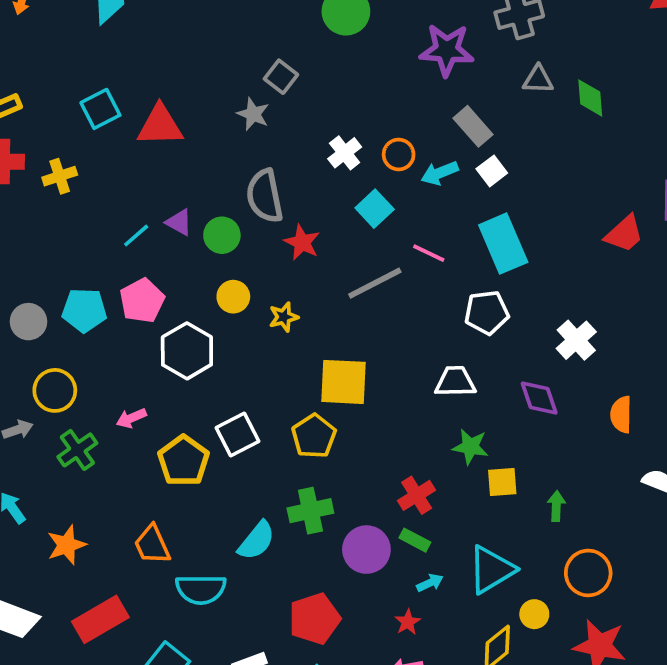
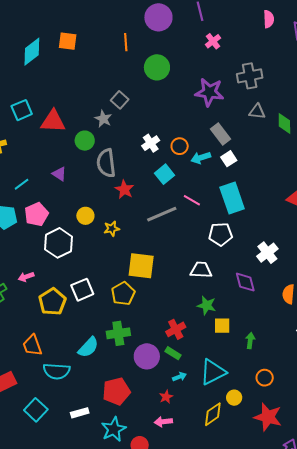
green circle: (222, 235) -> (85, 141), moved
cyan line: (136, 236) -> (22, 184), moved
orange circle: (588, 573) -> (265, 378), size x0.7

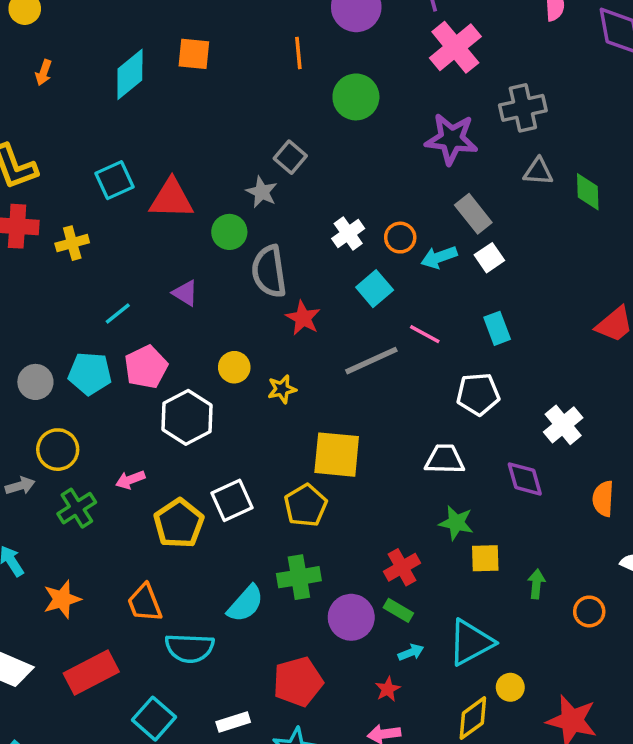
pink cross: (213, 41) -> (455, 47), size x1.8
cyan rectangle: (232, 198) -> (497, 328), size x0.6
orange circle: (265, 378) -> (589, 611), moved

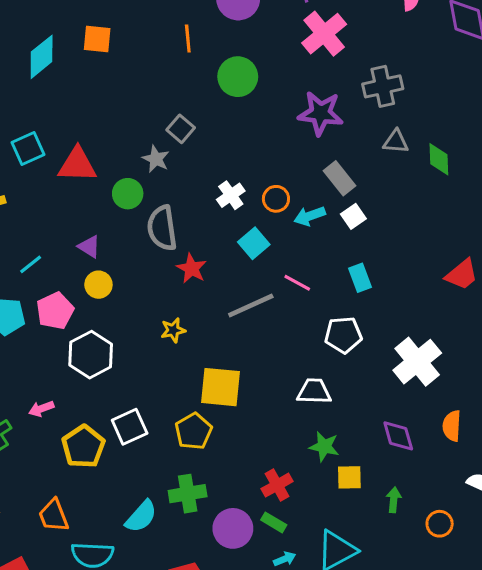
yellow circle: (234, 367) -> (98, 285), moved
white cross: (563, 425) -> (417, 362), size x1.4
purple diamond: (525, 479) -> (398, 436), moved

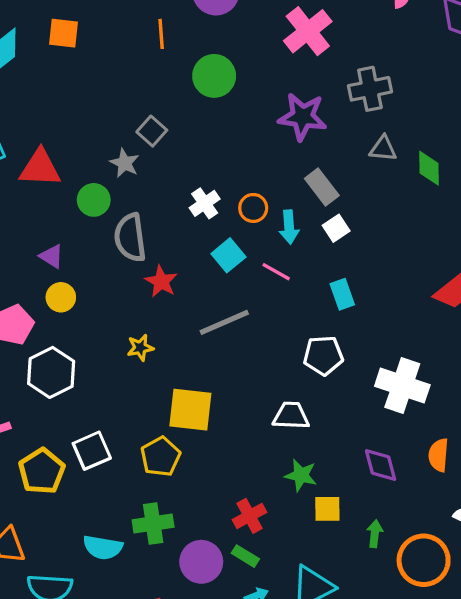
cyan arrow: (310, 216) -> (289, 227), turned -76
pink line: (297, 283) -> (276, 272), moved
white cross: (417, 362) -> (402, 385), turned -33
cyan semicircle: (141, 516) -> (103, 547), turned 57
orange circle: (440, 524) -> (424, 560), size x1.8

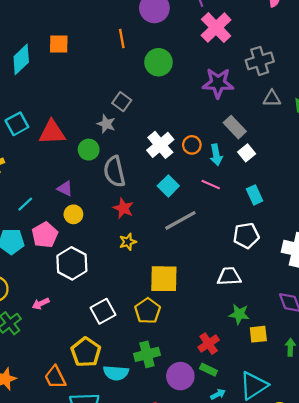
white cross: (205, 203) -> (160, 145), size x1.4
cyan square: (228, 255) -> (168, 186), moved
red star: (161, 281) -> (123, 208), moved
yellow pentagon: (42, 471) -> (86, 352), moved

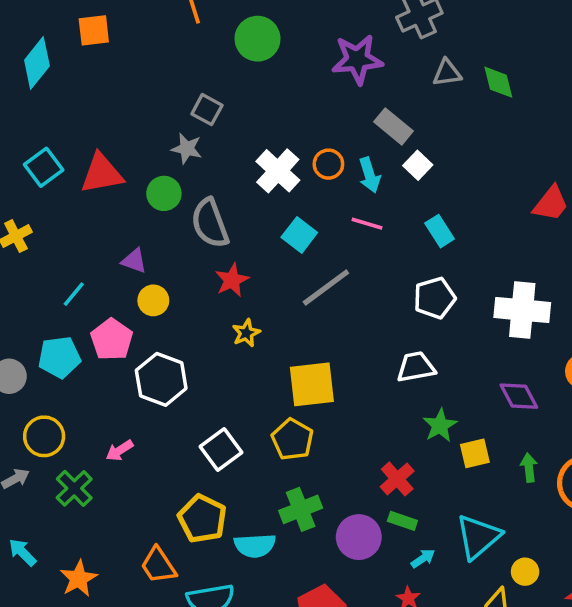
red star: (123, 208) -> (232, 280), turned 30
green star: (239, 314) -> (440, 425), turned -30

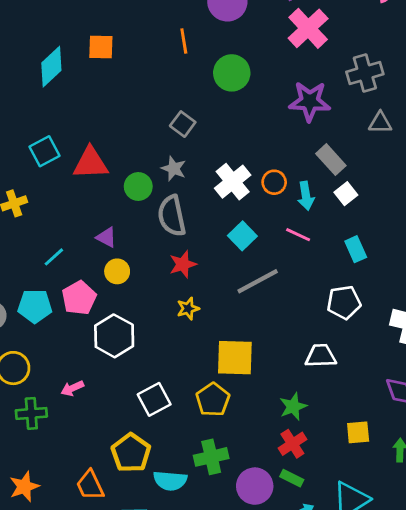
gray star: (187, 149) -> (174, 169), moved
green star: (440, 425) -> (293, 407), moved
green cross: (74, 488) -> (31, 413), turned 32

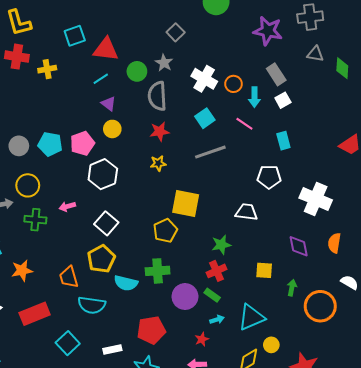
white cross: (233, 182) -> (204, 79), turned -30
cyan line: (54, 257) -> (101, 79), moved
white square: (154, 399) -> (106, 223), moved, turned -30

